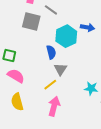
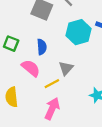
blue semicircle: (51, 52) -> (42, 47), moved
pink semicircle: (16, 76) -> (31, 68), moved

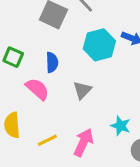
yellow line: (52, 84) -> (47, 140), moved
pink arrow: (52, 109) -> (83, 142), moved

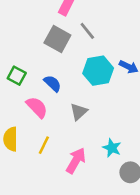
blue semicircle: (52, 62) -> (53, 83), turned -48
yellow line: (47, 140) -> (44, 145), moved, turned -42

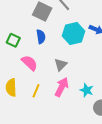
blue semicircle: (53, 83) -> (41, 37), moved, turned 40
pink arrow: (76, 161) -> (62, 87), moved

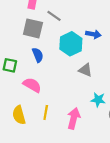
gray triangle: (61, 65) -> (85, 70), moved, turned -40
pink arrow: (62, 87) -> (74, 118), moved

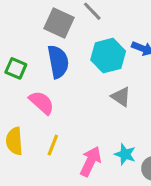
blue semicircle: (38, 55) -> (58, 62), size x1.5
cyan star: (98, 100) -> (125, 154), moved

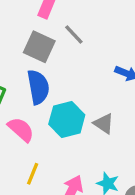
cyan hexagon: (108, 56) -> (67, 120), moved

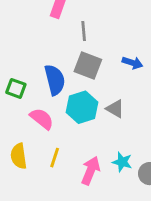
gray line: (74, 34) -> (84, 31), turned 42
gray square: (39, 47) -> (88, 66), moved

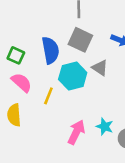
gray triangle: (115, 109) -> (100, 68), moved
pink semicircle: (42, 119) -> (21, 83), moved
yellow line: (55, 158) -> (48, 96), moved

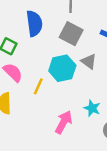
blue semicircle: (50, 50) -> (34, 23), moved
cyan star: (105, 127) -> (92, 108), moved

